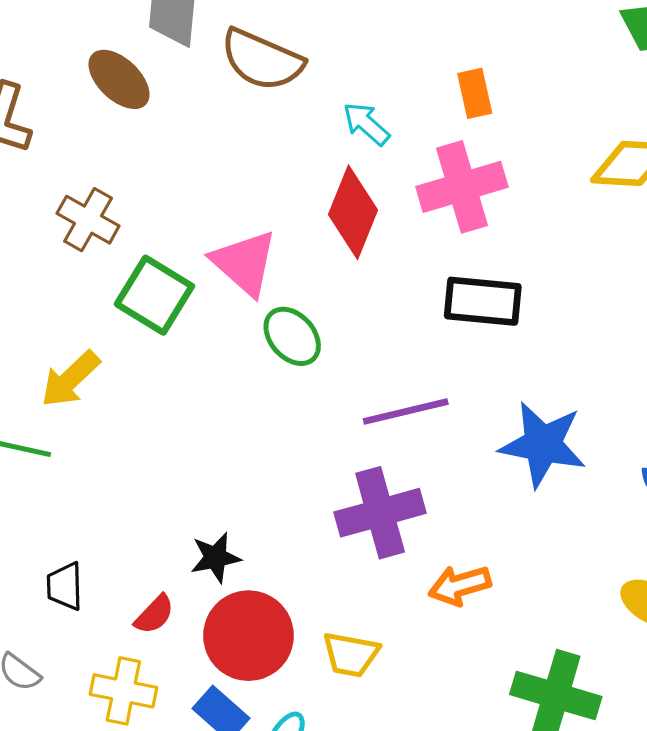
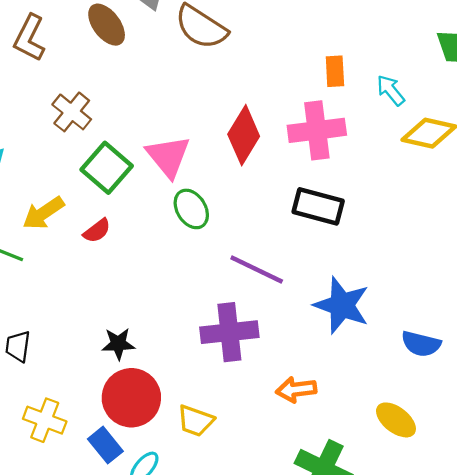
cyan arrow: (366, 124) -> (391, 90), moved
purple line: (406, 411) -> (257, 270), turned 30
orange arrow: (460, 585) -> (296, 390), moved
red semicircle: (154, 614) -> (97, 231), moved

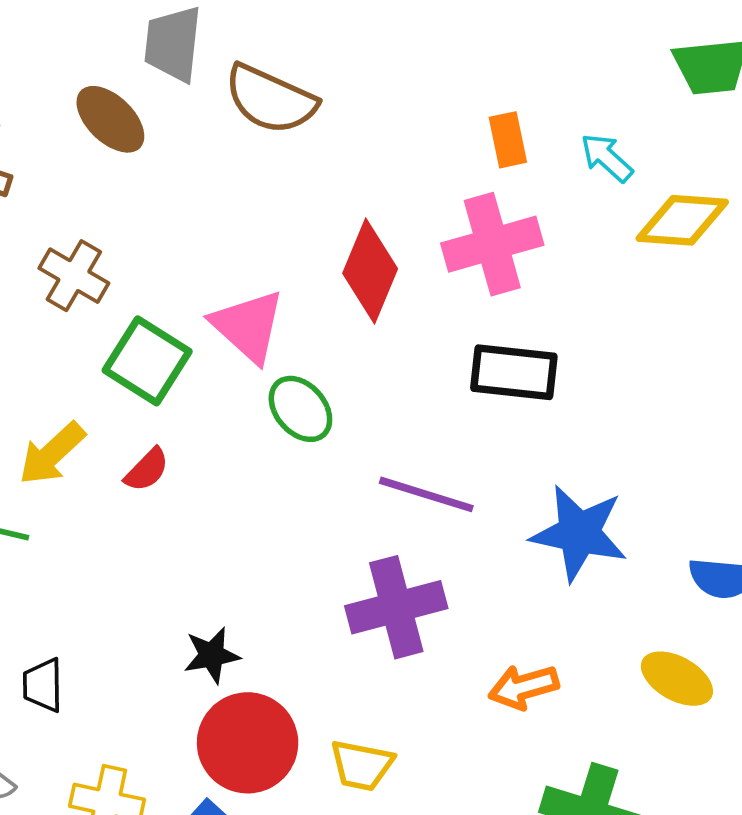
yellow ellipse: (396, 420) -> (677, 679), moved

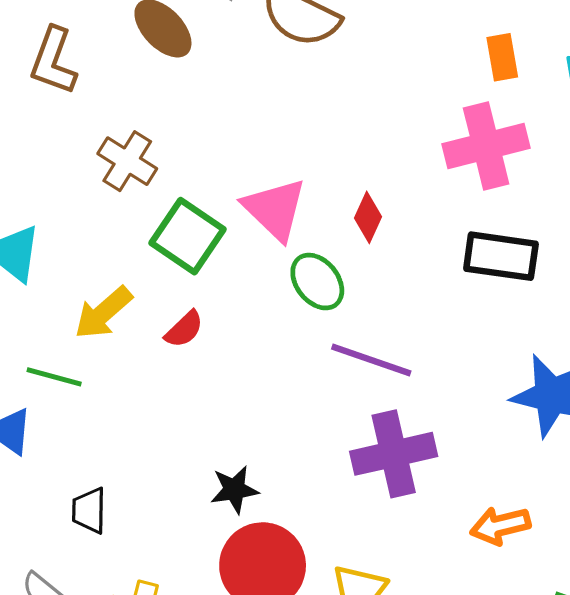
red diamond: (370, 271) -> (368, 217), moved, size x0.6
purple line: (426, 494) -> (371, 360), moved

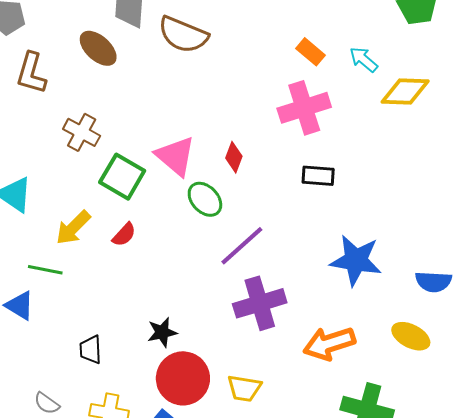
orange rectangle: (502, 57) -> (311, 52), turned -36
black rectangle: (501, 256) -> (318, 176), size x0.7
purple line: (371, 360) -> (242, 246), turned -57
black trapezoid: (89, 510) -> (91, 350), moved
orange arrow: (500, 526) -> (329, 343), size x1.4

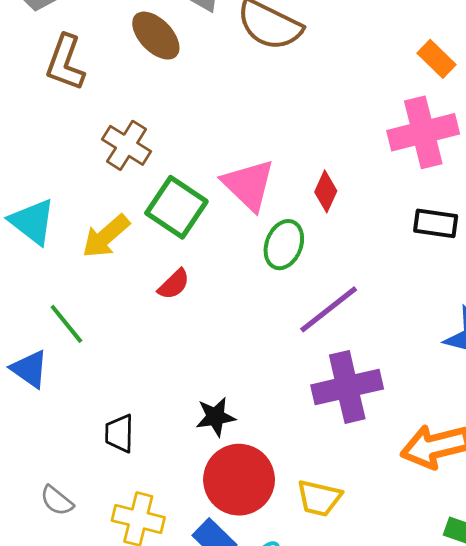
green ellipse: (205, 199) -> (284, 245), turned 60
yellow arrow: (73, 228) -> (106, 236), moved
green line: (45, 270) -> (66, 324), turned 36

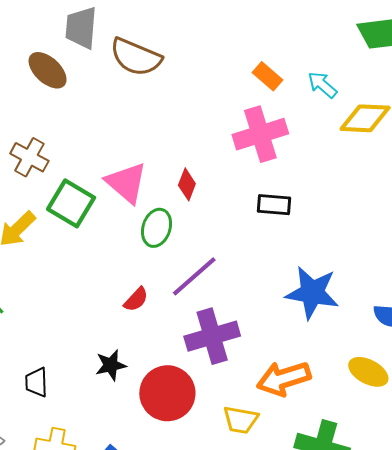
red semicircle: (174, 284) -> (136, 299), moved
red circle: (239, 480) -> (167, 393), moved
yellow trapezoid: (319, 498) -> (241, 420), moved

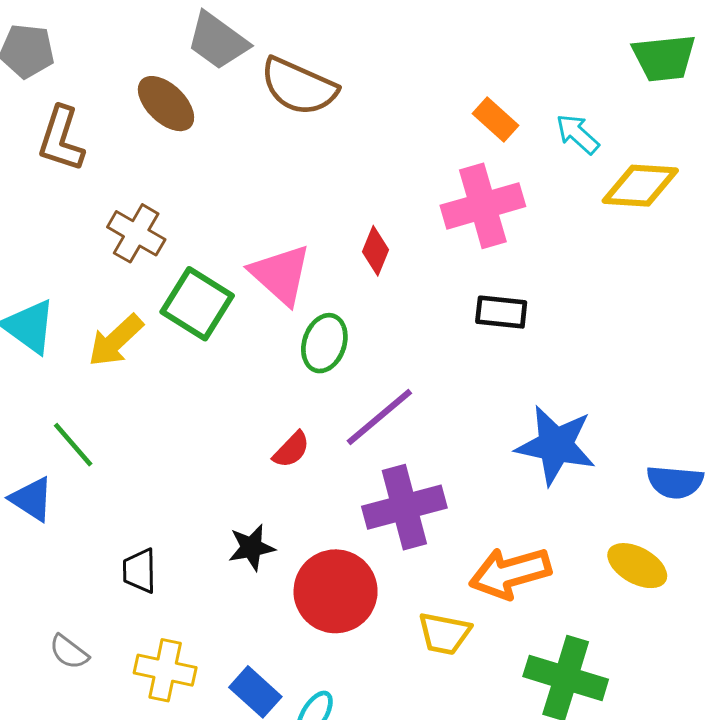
gray trapezoid: (81, 28) -> (218, 41), turned -60
red diamond: (187, 184) -> (376, 251), moved

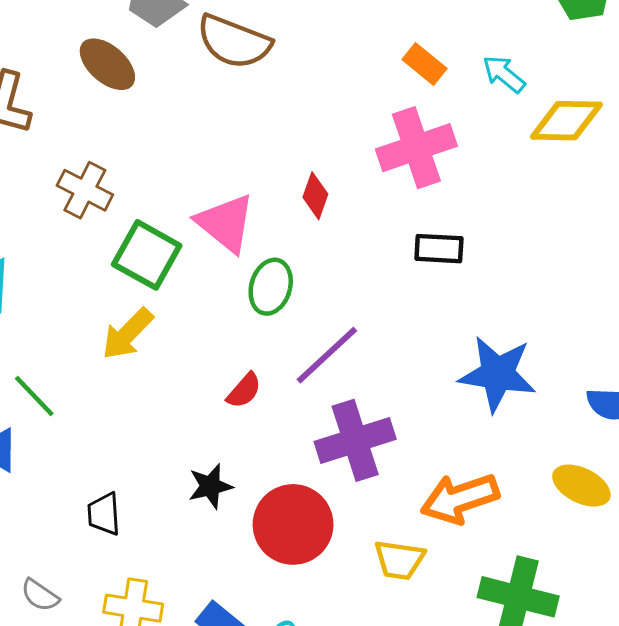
yellow arrow: (116, 341) -> (128, 334), moved

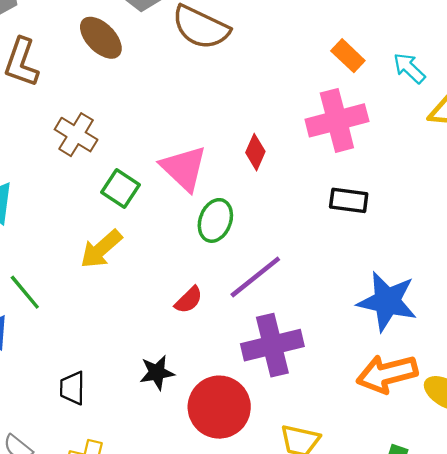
green square: (147, 255) -> (121, 189), size x0.7
orange arrow: (460, 499) -> (387, 374), moved

